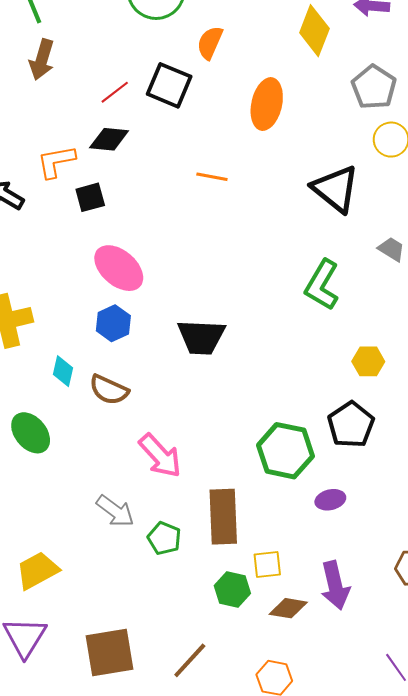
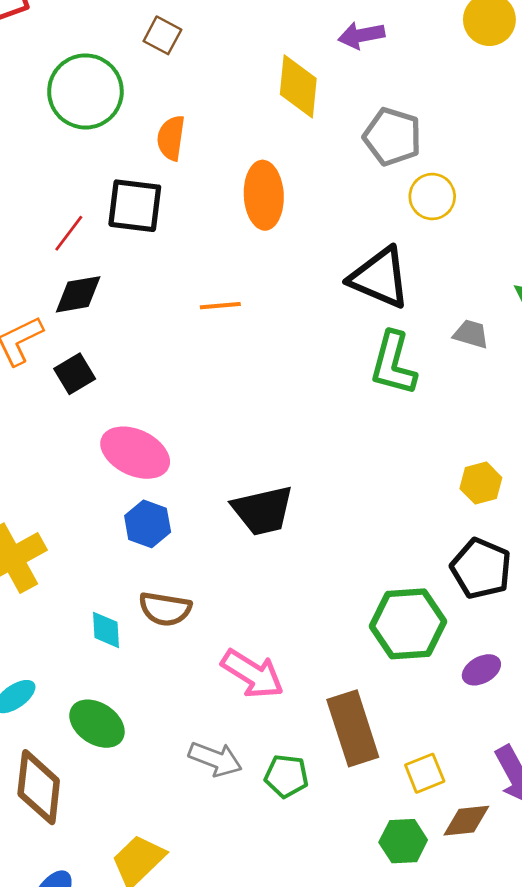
green L-shape: (322, 285) -> (393, 364), moved
cyan diamond: (63, 371) -> (106, 630), moved
green ellipse: (31, 433) -> (97, 724), moved
green hexagon: (232, 590) -> (403, 841), moved

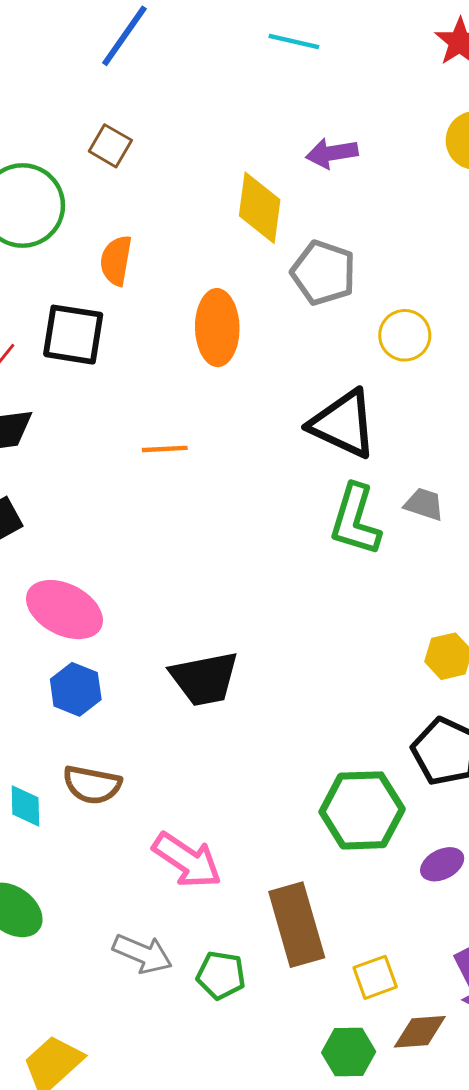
gray pentagon: (392, 137) -> (323, 273), moved
gray trapezoid: (471, 334) -> (424, 504), moved

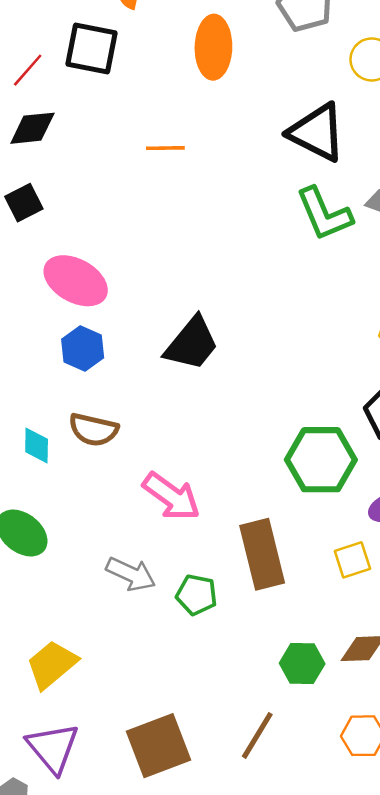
green L-shape: (355, 520) -> (324, 214), turned -42
black trapezoid: (204, 679) -> (192, 343), turned -42
yellow square: (375, 977) -> (352, 560), moved

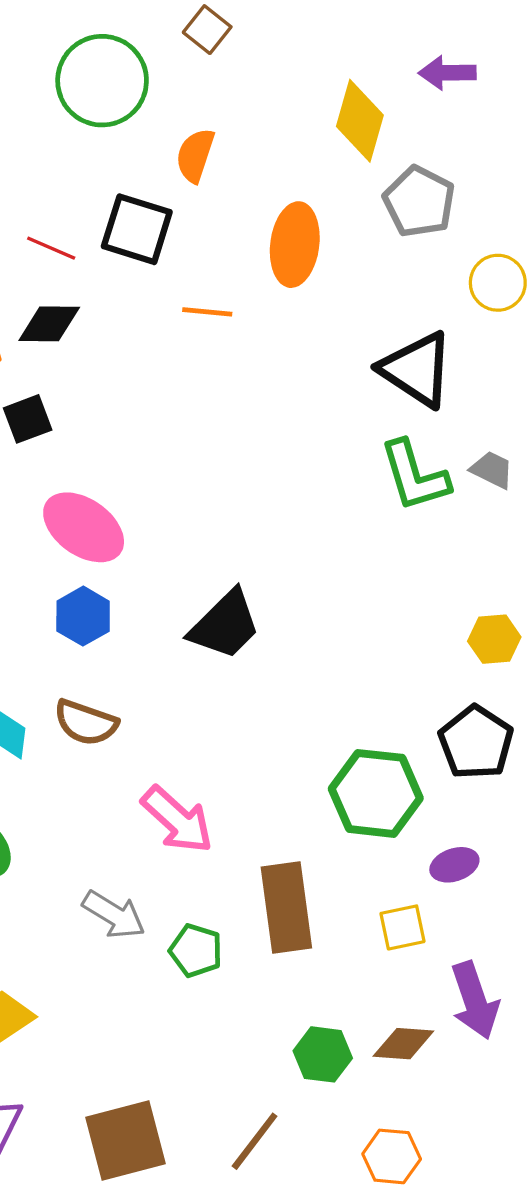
red line: (28, 70) -> (51, 248), turned 66
orange line: (165, 148) -> (207, 312), moved

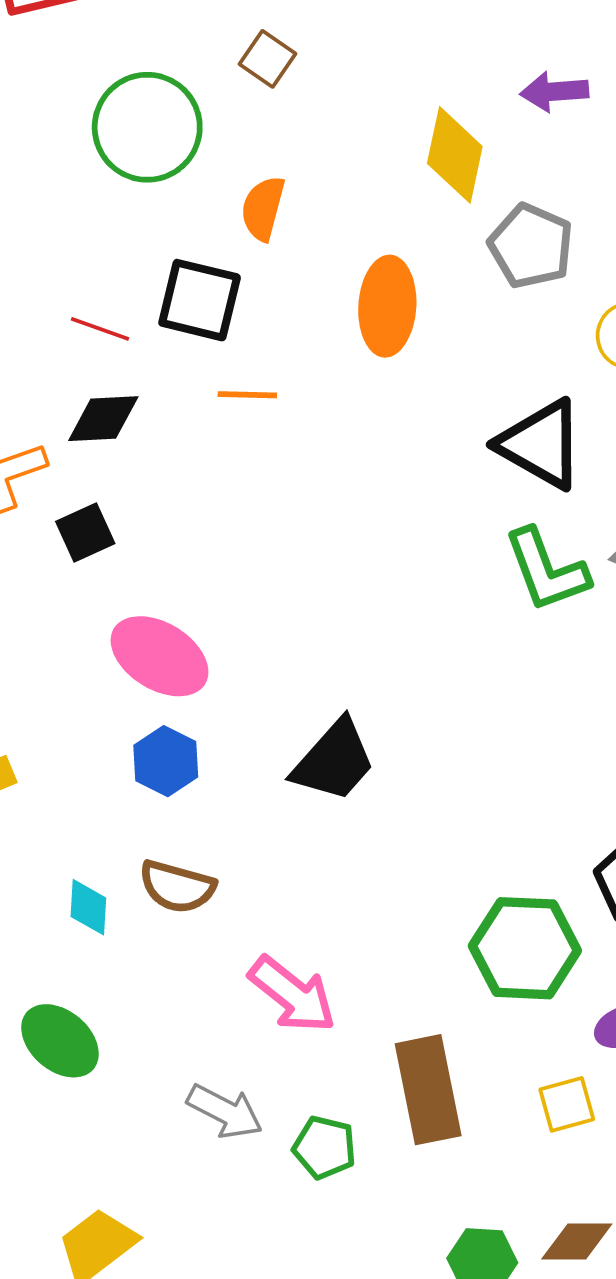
orange line: (207, 312) -> (247, 395), moved

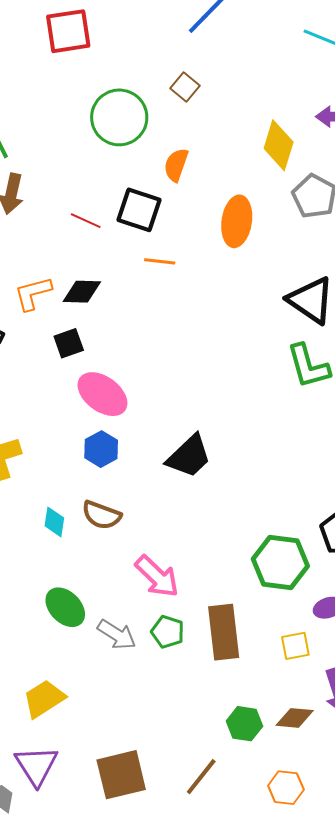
black diamond: (103, 419) -> (82, 292), moved
black square: (85, 533) -> (69, 343), moved
green ellipse: (60, 1041) -> (65, 607), moved
green pentagon: (324, 1147) -> (168, 632), moved

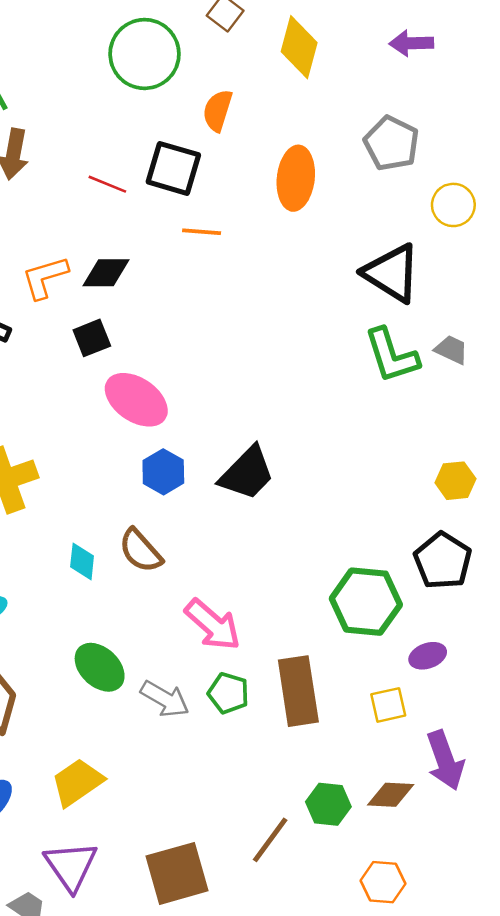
yellow diamond: (279, 145) -> (299, 47), moved
blue hexagon: (101, 449) -> (163, 472), moved
brown semicircle: (102, 515) -> (141, 551), turned 30
brown line: (201, 777) -> (270, 840), moved

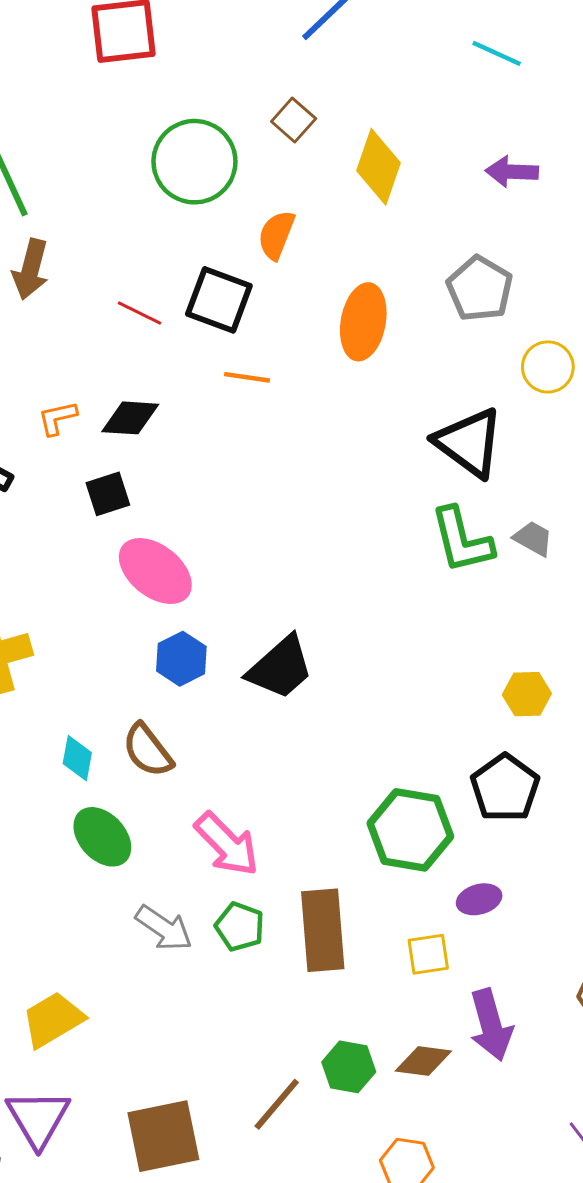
orange L-shape: (45, 277) -> (57, 418), size x0.7
green ellipse: (100, 667) -> (102, 837), moved

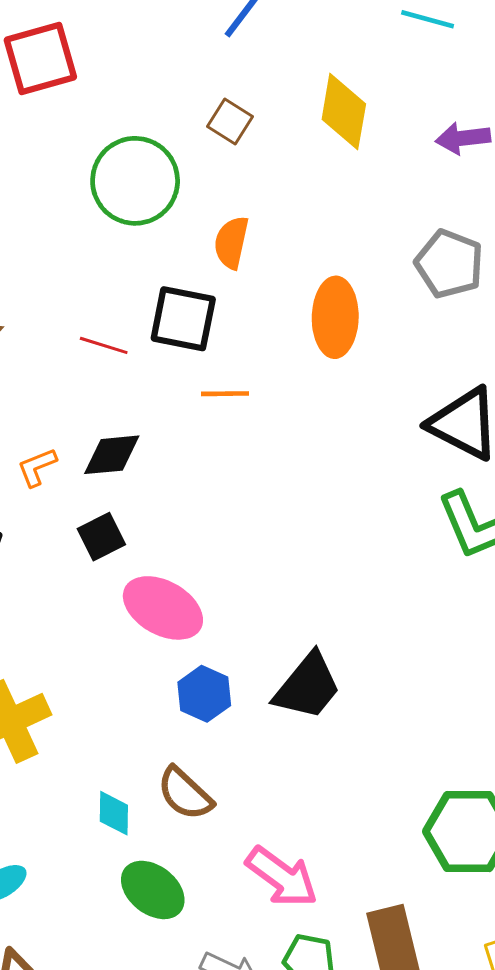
yellow diamond: (378, 167) -> (344, 112), moved

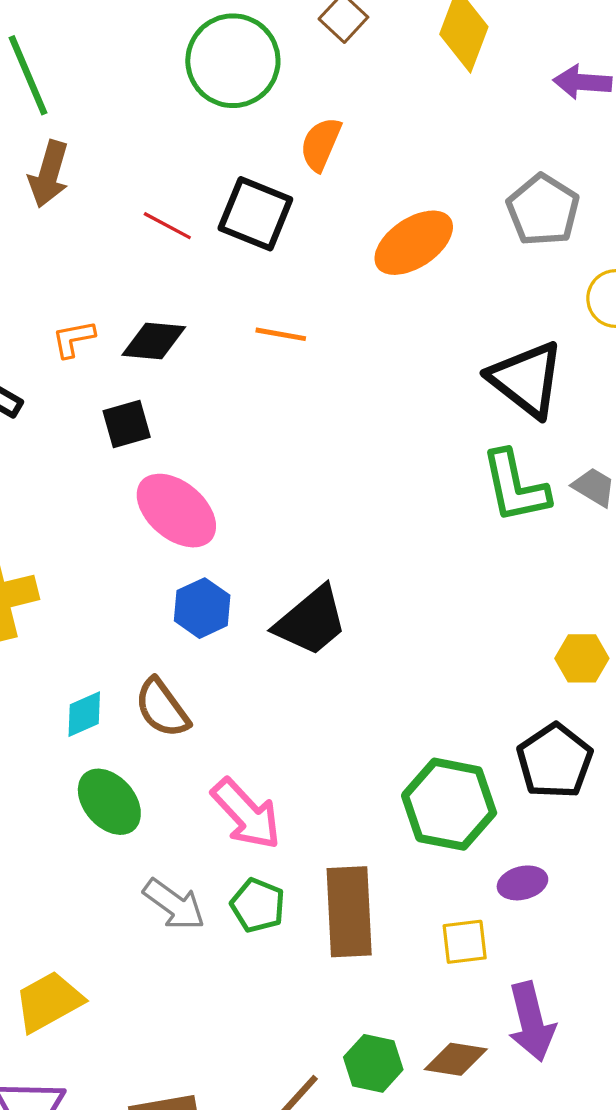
orange ellipse: (335, 317) -> (414, 243), turned 44
orange line: (225, 394) -> (281, 334), moved
cyan diamond: (114, 813) -> (84, 714), turned 54

